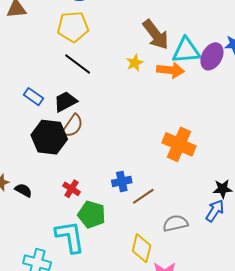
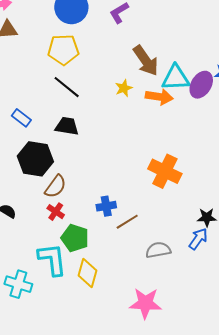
black trapezoid: (65, 102) -> (67, 126), moved, turned 35
brown semicircle: (73, 126) -> (56, 186), moved
yellow diamond: (142, 248) -> (87, 273), moved

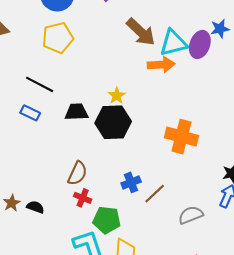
black line: (67, 87) -> (40, 84), moved
yellow star: (124, 88) -> (117, 96), moved
black hexagon: (35, 159) -> (113, 122), moved

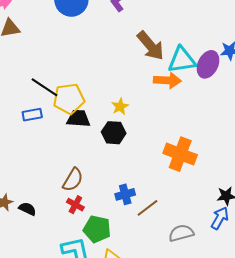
yellow pentagon: (58, 38) -> (69, 99), moved
blue rectangle: (30, 113) -> (32, 115), turned -42
black hexagon: (113, 122) -> (114, 133), size x0.7

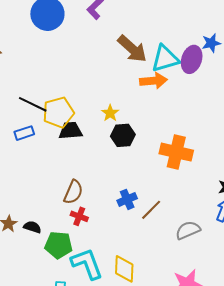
black hexagon: (114, 133) -> (123, 135), moved
green pentagon: (97, 229) -> (59, 245), moved

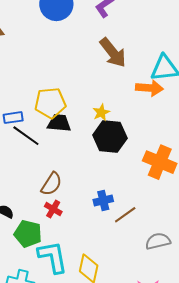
brown arrow: (132, 49) -> (113, 53), moved
black line: (33, 104) -> (26, 136), moved
black hexagon: (123, 135) -> (110, 137), size x1.4

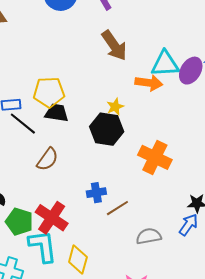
yellow star: (101, 112) -> (115, 107), moved
brown semicircle: (51, 184) -> (48, 159), moved
red cross: (53, 209) -> (52, 218), moved, size x1.8

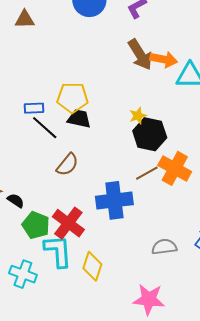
orange arrow: (149, 83) -> (164, 59), moved
black hexagon: (107, 129) -> (150, 134), moved
blue cross: (96, 193) -> (114, 200), size x1.8
brown line: (117, 208) -> (147, 173), moved

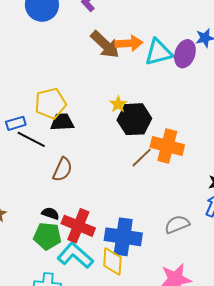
blue cross: (114, 200) -> (123, 237), moved, turned 30
black semicircle: (16, 201) -> (50, 213), moved
cyan L-shape: (58, 251) -> (75, 255), turned -30

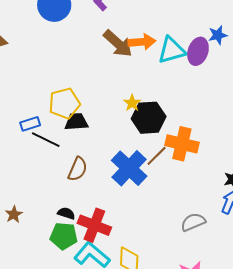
blue cross: (123, 237) -> (129, 168), moved, turned 36

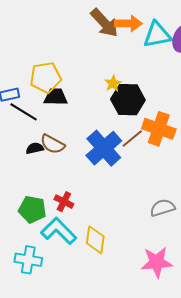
brown semicircle: (78, 169) -> (52, 144), turned 90
black semicircle: (66, 213) -> (35, 148), moved, turned -36
red cross: (94, 225) -> (64, 202), size x0.6

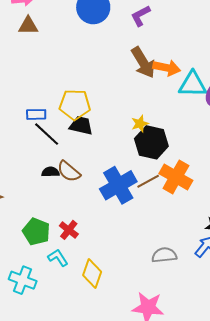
cyan L-shape: (59, 231) -> (58, 258), size x0.6

